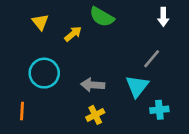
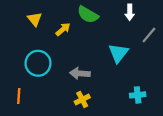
white arrow: (163, 17) -> (130, 12), moved
gray line: (152, 59) -> (149, 35), moved
cyan triangle: (137, 86) -> (118, 53), moved

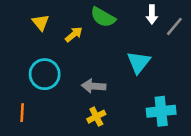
gray line: (149, 35) -> (174, 26), moved
cyan cross: (138, 95) -> (161, 111), size x1.5

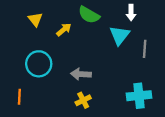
gray line: (174, 26) -> (145, 49), moved, turned -36
cyan triangle: (139, 62) -> (120, 35), moved

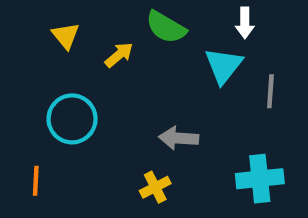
gray arrow: (81, 74) -> (179, 138), moved

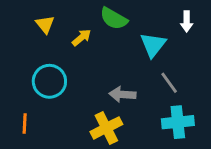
white arrow: (245, 23) -> (187, 21), moved
gray line: (270, 91) -> (169, 83), moved, turned -40
yellow cross: (155, 187) -> (106, 128), size x1.5

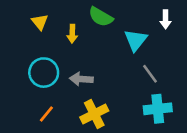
yellow arrow: (82, 38) -> (72, 34), turned 132
gray arrow: (122, 94) -> (81, 79), moved
orange line: (25, 124) -> (46, 114), moved, turned 36

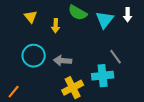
cyan triangle: (136, 40) -> (105, 20), moved
cyan cross: (158, 109) -> (103, 76), moved
orange line: (46, 114) -> (14, 92), moved

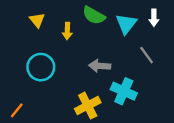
gray line: (116, 57) -> (147, 55), moved
gray arrow: (63, 61) -> (100, 66), moved
cyan cross: (103, 76) -> (124, 91), turned 30

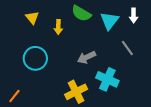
gray arrow: (100, 66) -> (87, 57), turned -30

